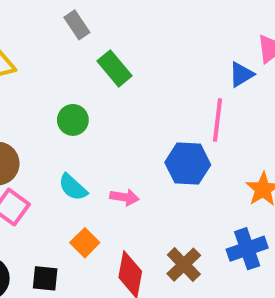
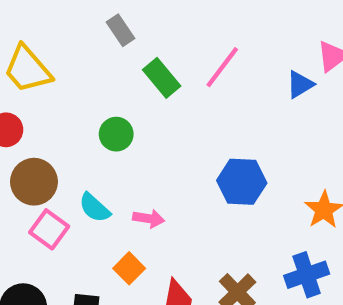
pink line: (217, 120) -> (222, 67), moved, turned 30
cyan semicircle: (73, 187) -> (95, 208), moved
pink arrow: (124, 197) -> (149, 219), moved

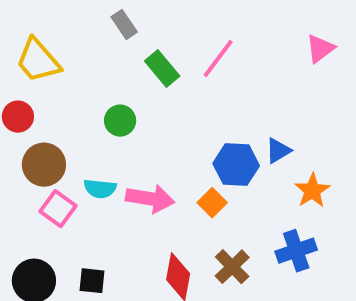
blue triangle: (300, 84) -> (278, 151), moved
cyan semicircle: (95, 208) -> (100, 189), turned -36
pink arrow: (149, 219) -> (150, 199), size x1.6
orange square: (129, 268) -> (212, 203), moved

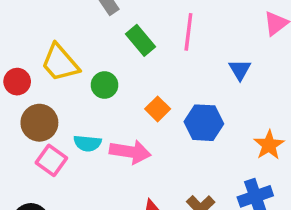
pink line: (218, 58) -> (188, 32), turned -30
yellow trapezoid: (38, 60) -> (60, 63), moved
blue triangle: (278, 151) -> (240, 70), moved, turned -30
orange square: (212, 203) -> (158, 109), moved

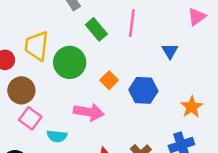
yellow trapezoid: (60, 63) -> (37, 46), turned 48
green circle: (105, 85) -> (70, 62), size x1.6
cyan semicircle: (87, 143) -> (57, 136), moved

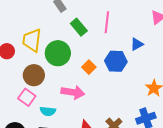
blue triangle: (170, 51) -> (137, 44), turned 32
brown circle: (21, 90) -> (34, 75), moved
blue hexagon: (143, 90) -> (116, 61), moved

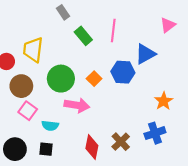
blue triangle: (137, 44) -> (145, 54), size x1.5
green circle: (58, 53) -> (61, 79), moved
brown circle: (34, 75) -> (21, 86), moved

